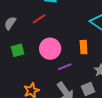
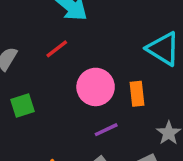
pink circle: (50, 49) -> (96, 87), moved

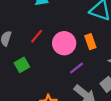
red line: (57, 49) -> (37, 36), moved

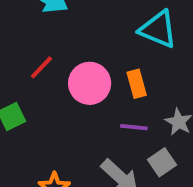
purple line: (77, 68) -> (134, 127), moved, turned 40

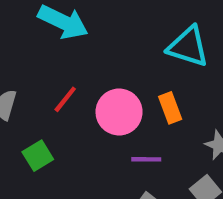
purple line: (134, 127) -> (146, 159), moved

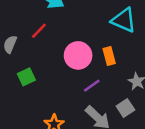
red line: (65, 99) -> (39, 31), moved
purple line: (146, 159) -> (92, 86), turned -42

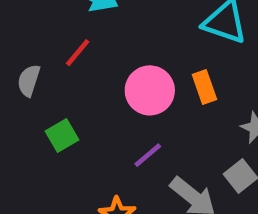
purple line: (92, 86) -> (148, 155), moved

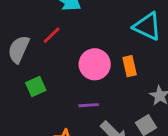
gray semicircle: (29, 80) -> (19, 49), size x1.4
purple line: (148, 155) -> (89, 105), turned 30

